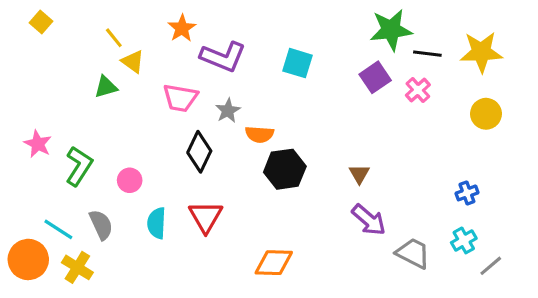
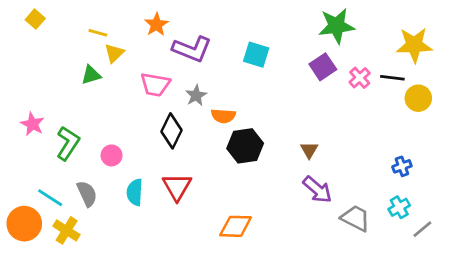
yellow line: (114, 38) -> (98, 33), turned -36
black line: (427, 54) -> (392, 78), moved
yellow triangle: (133, 62) -> (114, 53), turned 40

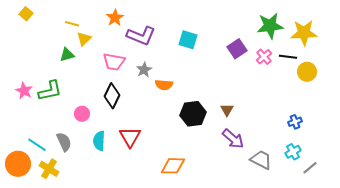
green star: (336, 26) -> (270, 26), moved
black diamond: (172, 131) -> (112, 96), moved
green L-shape: (68, 143) -> (50, 91), moved, turned 45
black hexagon: (245, 146) -> (193, 114), moved

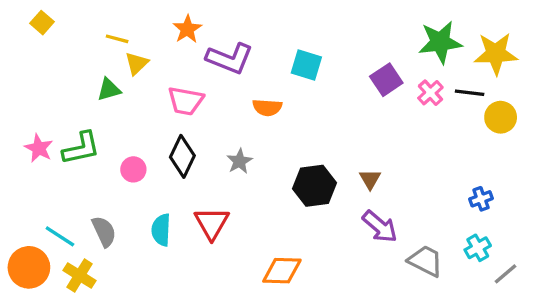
gray star: (144, 70) -> (239, 161), moved
orange semicircle: (164, 85) -> (267, 107), moved
pink circle: (82, 114) -> (133, 169), moved

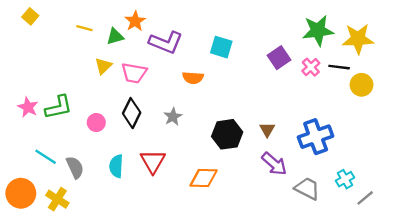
yellow triangle: (137, 63) -> (103, 66), moved
green triangle: (109, 89) -> (115, 36), moved
blue cross: (481, 199) -> (316, 137), moved, size x2.0
cyan line: (60, 236) -> (46, 157), moved
orange diamond: (282, 271) -> (204, 178), moved

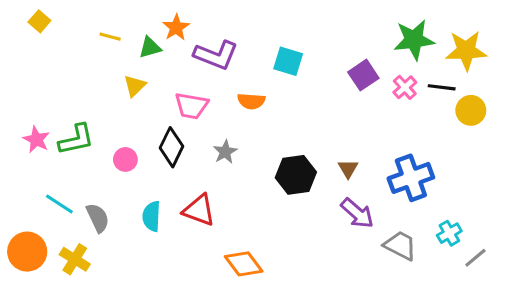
pink trapezoid: (134, 73) -> (191, 106), moved
red triangle: (153, 161) -> (199, 210), turned -40
orange diamond: (204, 178) -> (244, 264), moved, turned 52

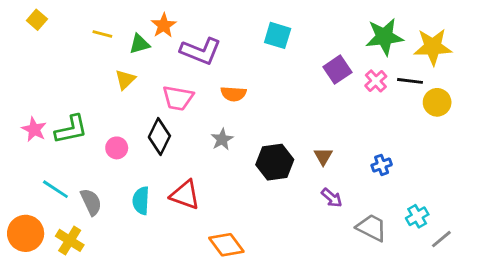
cyan square: (288, 61) -> (278, 35), moved
gray star: (225, 152) -> (222, 139), moved
blue cross: (411, 178) -> (382, 165), size x0.5
purple arrow: (357, 213) -> (332, 198), size x0.7

